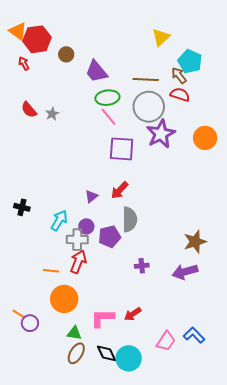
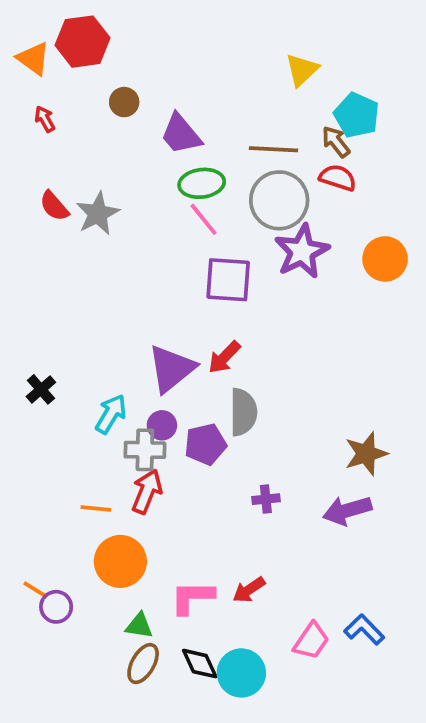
red hexagon: (37, 39) -> (83, 42), moved
gray star: (52, 114) -> (98, 214), size x1.6
purple triangle: (91, 196) -> (171, 369), size x2.0
black cross: (22, 207) -> (41, 389), turned 35

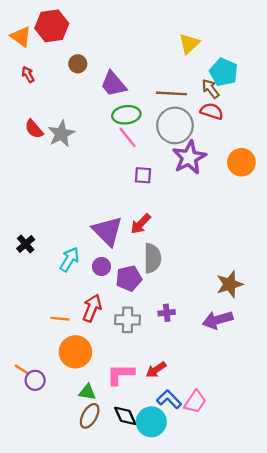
purple square: (228, 280) -> (143, 175), size x0.6
purple triangle: (171, 369) -> (107, 231), turned -36
gray cross: (145, 450) -> (128, 320), moved
blue L-shape: (364, 629) -> (169, 399), moved

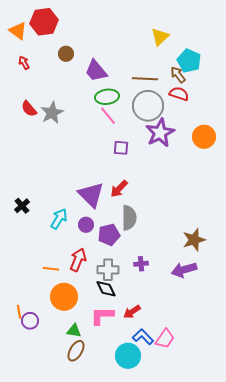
orange line: (22, 370) -> (19, 312), turned 48
black diamond: (125, 416) -> (106, 289), moved

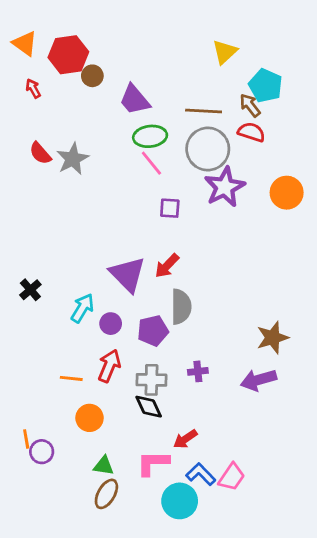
red hexagon: (44, 22) -> (68, 55), moved
purple circle: (86, 225) -> (111, 324), moved
orange circle: (64, 297) -> (90, 418), size x0.7
pink L-shape: (102, 316) -> (153, 463), moved

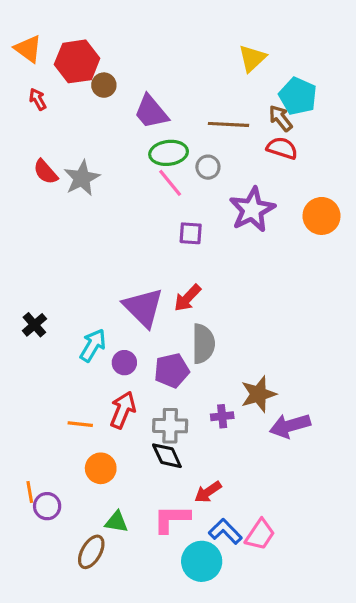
gray circle: (208, 149) -> (208, 167), moved, size x0.5
brown star: (273, 338) -> (258, 394), moved
brown ellipse: (106, 494) -> (91, 552), moved

